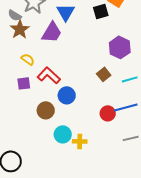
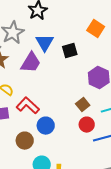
black square: (101, 11) -> (70, 51), moved
red circle: (108, 113) -> (87, 125), moved

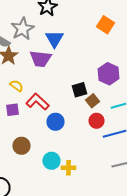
black square: (70, 51) -> (79, 90), moved
purple trapezoid: (31, 63) -> (40, 59), turned 65
brown circle: (25, 141) -> (21, 146), moved

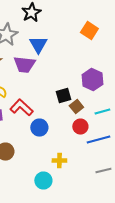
cyan circle: (51, 161) -> (43, 180), moved
yellow cross: (68, 168) -> (59, 160), moved

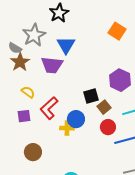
red L-shape: (21, 108) -> (49, 108), turned -85
blue circle: (39, 128) -> (76, 119), moved
yellow cross: (59, 160) -> (67, 128), moved

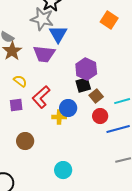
gray star: (34, 35) -> (42, 19), moved, turned -30
purple hexagon: (120, 80) -> (86, 69), moved

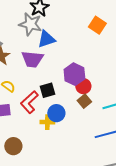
blue triangle: (58, 34) -> (46, 39), turned 42
black square: (83, 85) -> (47, 90), moved
red circle: (100, 116) -> (83, 86), moved

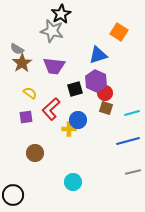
blue triangle: (46, 39) -> (98, 55), moved
black square: (47, 90) -> (75, 89), moved
brown square: (84, 101) -> (106, 108), turned -32

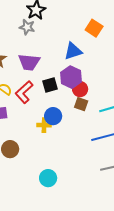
gray star: (52, 31) -> (27, 27), size x0.7
red L-shape: (51, 109) -> (24, 92), moved

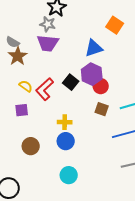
purple trapezoid: (29, 62) -> (48, 43), moved
black square: (50, 85) -> (71, 82), turned -35
brown square: (81, 104) -> (102, 109), moved
blue circle: (53, 116) -> (66, 141), moved

